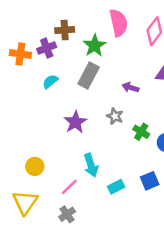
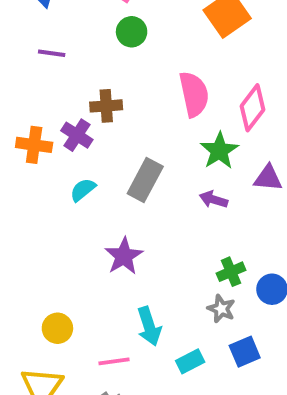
green star: (95, 46) -> (219, 151), moved
purple cross: (47, 48) -> (77, 135), turned -36
gray star: (115, 116) -> (221, 309), moved
green cross: (141, 132) -> (231, 272), turned 35
pink line: (69, 187) -> (114, 361), turned 36

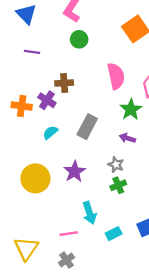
green cross: (231, 272) -> (118, 185), moved
gray star: (221, 309) -> (116, 165), moved
yellow circle: (57, 328) -> (35, 178), moved, size x1.6

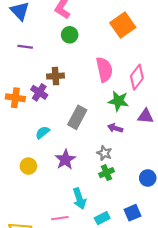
green star: (131, 109) -> (118, 101), turned -30
cyan semicircle: (50, 132) -> (43, 132), moved
yellow circle: (35, 178) -> (28, 166), size x0.6

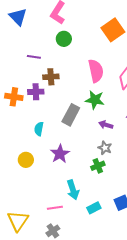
purple line: (25, 47) -> (34, 57), moved
purple cross: (39, 92) -> (36, 92), turned -35
green star: (118, 101) -> (95, 100), moved
cyan semicircle: (43, 132) -> (39, 129), turned -40
gray star: (104, 153) -> (105, 148), moved

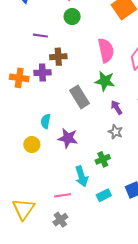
gray rectangle: (71, 115) -> (79, 97), turned -60
purple arrow: (106, 125) -> (116, 107), turned 40
cyan semicircle: (39, 129) -> (46, 121), moved
purple star: (60, 154) -> (68, 138), turned -30
green cross: (98, 166) -> (103, 159), moved

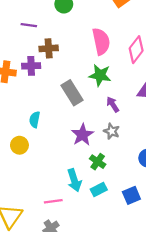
purple star: (68, 138) -> (82, 135), moved, turned 30
green cross: (103, 159) -> (98, 162), turned -32
cyan rectangle: (104, 195) -> (99, 190), moved

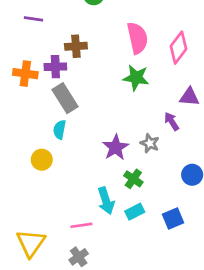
purple line: (29, 25) -> (34, 19), moved
gray rectangle: (72, 93) -> (65, 98), moved
purple arrow: (113, 104) -> (172, 121), moved

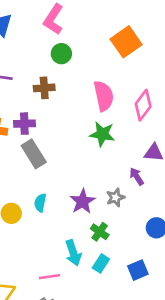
brown cross: (76, 46) -> (44, 88), moved
cyan semicircle: (60, 130) -> (40, 203), moved
gray star: (150, 143) -> (115, 197), turned 30
cyan rectangle: (135, 212) -> (101, 263), turned -30

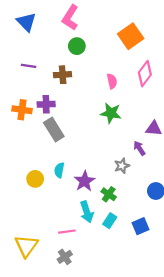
pink semicircle: (104, 96) -> (112, 81), size x0.6
pink diamond: (143, 105) -> (145, 74), moved
purple star: (82, 201) -> (85, 181), moved

